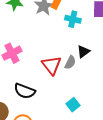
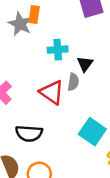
cyan cross: (73, 19) -> (58, 50), moved
cyan square: (73, 105) -> (92, 132), size x1.5

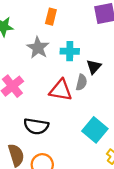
gray star: (20, 24) -> (38, 48), moved
red triangle: (52, 92) -> (61, 90), turned -30

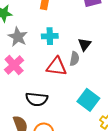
gray star: (38, 48) -> (18, 37), moved
cyan cross: (70, 51) -> (50, 36), moved

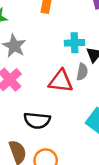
cyan cross: (50, 36) -> (75, 43), moved

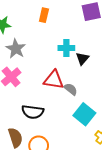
gray semicircle: (82, 72) -> (71, 89), moved, turned -64

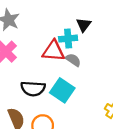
cyan cross: (66, 48) -> (68, 39), moved
cyan square: (84, 114) -> (62, 90), moved

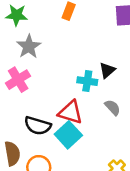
red triangle: (53, 51) -> (70, 112), moved
gray semicircle: (73, 60) -> (113, 107), moved

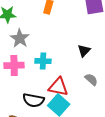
pink cross: (18, 80) -> (14, 65), turned 36
cyan cross: (87, 81) -> (43, 61), moved

